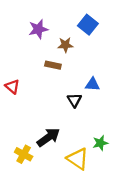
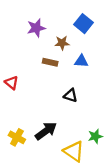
blue triangle: (92, 84) -> (81, 61), moved
black triangle: (74, 100) -> (71, 96), turned -40
yellow cross: (24, 154) -> (17, 137), moved

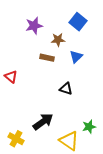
blue triangle: (81, 61) -> (76, 57), turned -48
yellow cross: (17, 137) -> (16, 139), moved

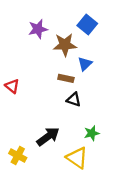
brown star: (58, 40) -> (65, 45), size x1.5
brown rectangle: (47, 58) -> (66, 78), moved
green star: (89, 127) -> (92, 133), moved

